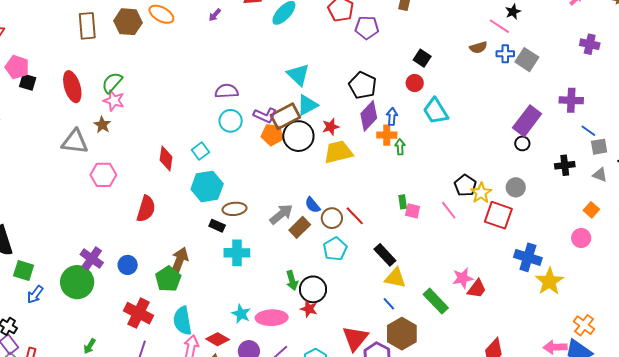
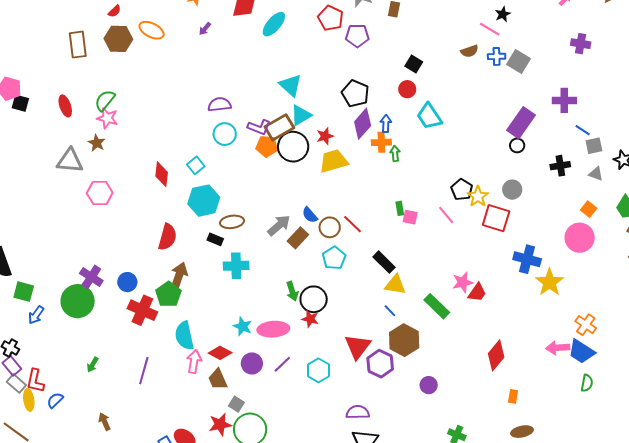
red ellipse: (72, 87) -> (65, 106), size x0.7
red semicircle: (146, 209) -> (167, 237), moved
pink circle: (581, 238) -> (580, 238), size x1.5
red cross: (139, 313) -> (142, 310), moved

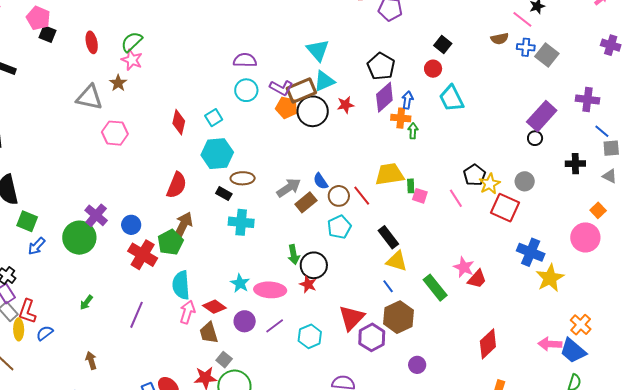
yellow trapezoid: (334, 161) -> (390, 174), moved
pink star: (463, 282) -> (464, 267), turned 30

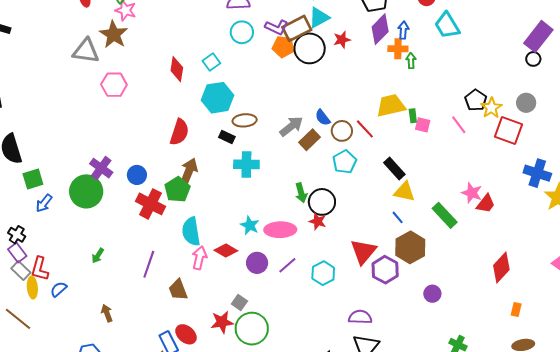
brown star: (118, 83) -> (114, 34), size x1.6
green square: (27, 221) -> (33, 179), turned -35
brown trapezoid: (209, 333) -> (178, 290), moved

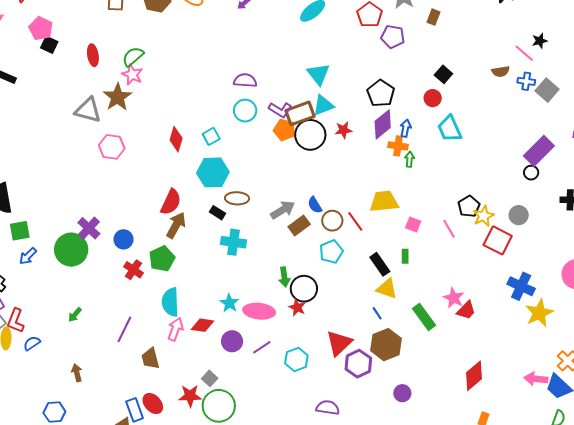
green rectangle: (413, 116) -> (405, 256), moved
brown arrow: (189, 171) -> (176, 225), moved
red cross: (150, 204) -> (133, 270), size x0.7
red diamond: (226, 251) -> (203, 325), turned -30

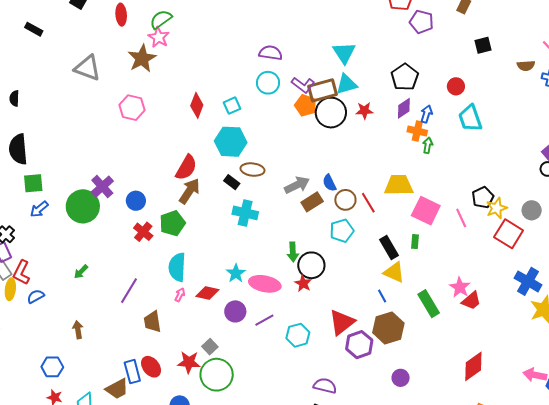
black square: (443, 74) -> (483, 45), moved, turned 30
gray triangle: (88, 110) -> (87, 68), moved
purple diamond: (383, 124) -> (404, 108), size x0.7
pink square: (413, 224) -> (426, 211), size x1.8
pink arrow: (175, 329) -> (180, 295), size x0.6

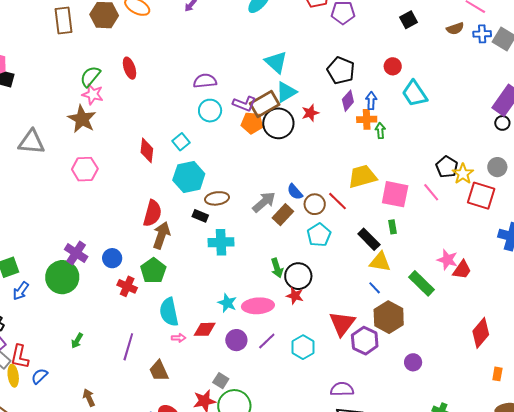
red ellipse: (121, 15) -> (130, 68), moved
pink arrow: (180, 295) -> (179, 338), turned 80

